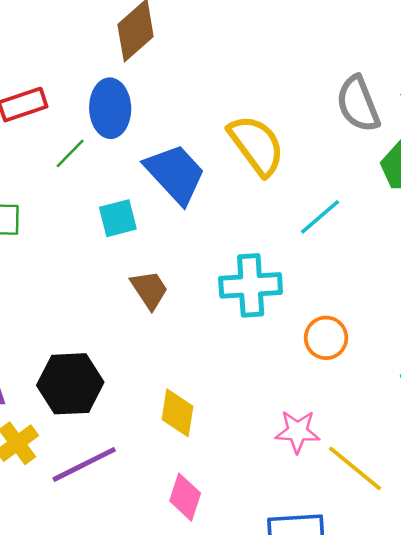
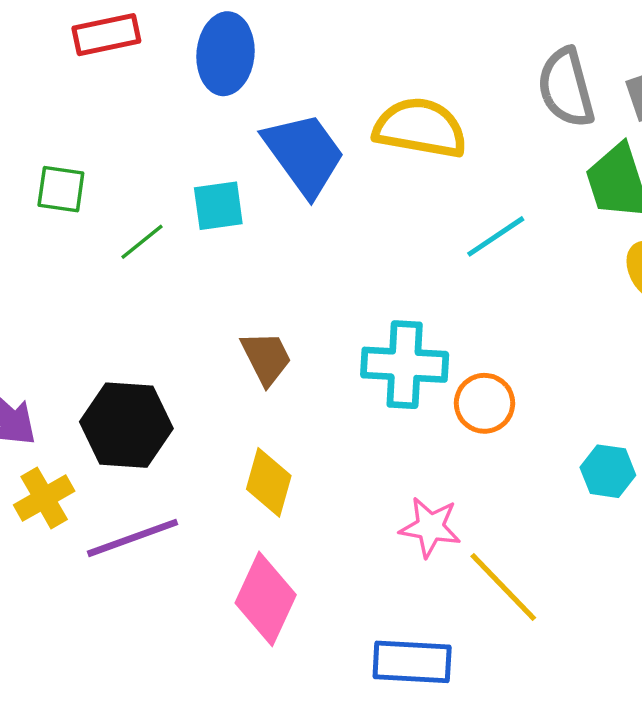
yellow semicircle: (256, 145) -> (420, 128), turned -50
green line: (70, 153) -> (142, 242), moved
cyan cross: (251, 285) -> (405, 365), moved
brown trapezoid: (149, 290) -> (266, 358), moved
pink diamond: (185, 497) -> (266, 599), size x1.4

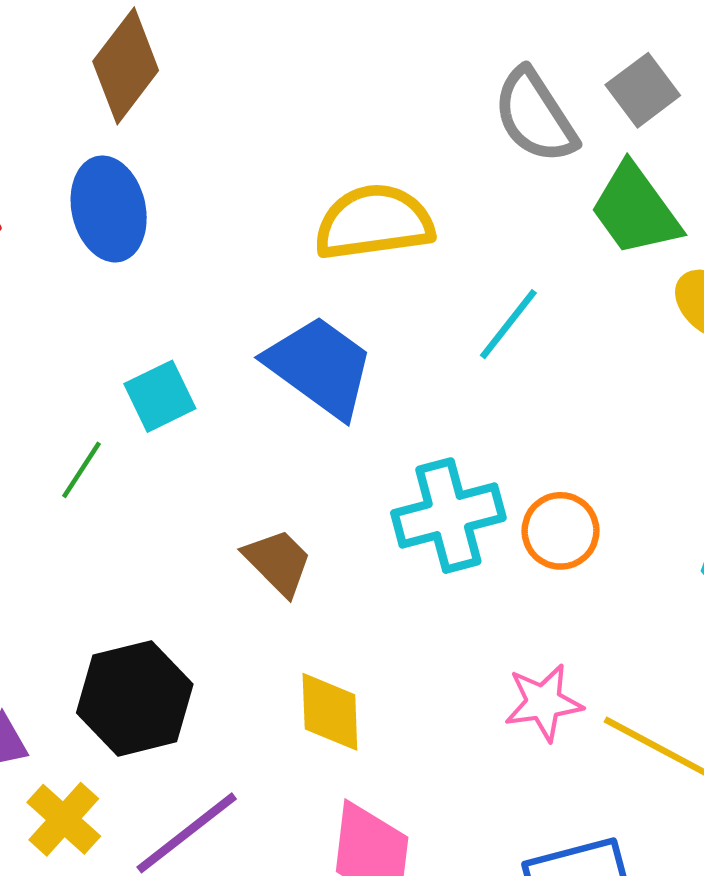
blue trapezoid: (304, 154) -> (320, 367), moved

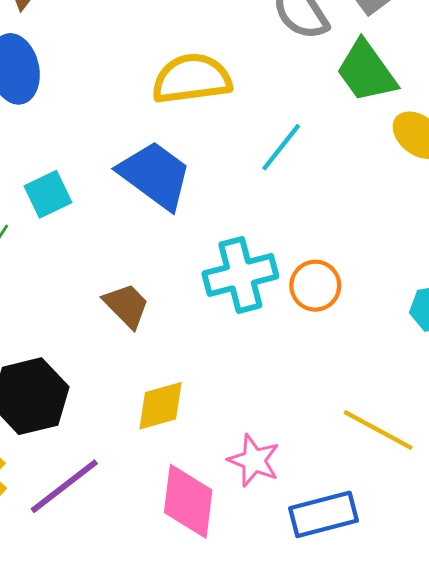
pink star: (543, 702) -> (254, 461), moved, turned 30
yellow diamond: (330, 712) -> (161, 406), turned 76

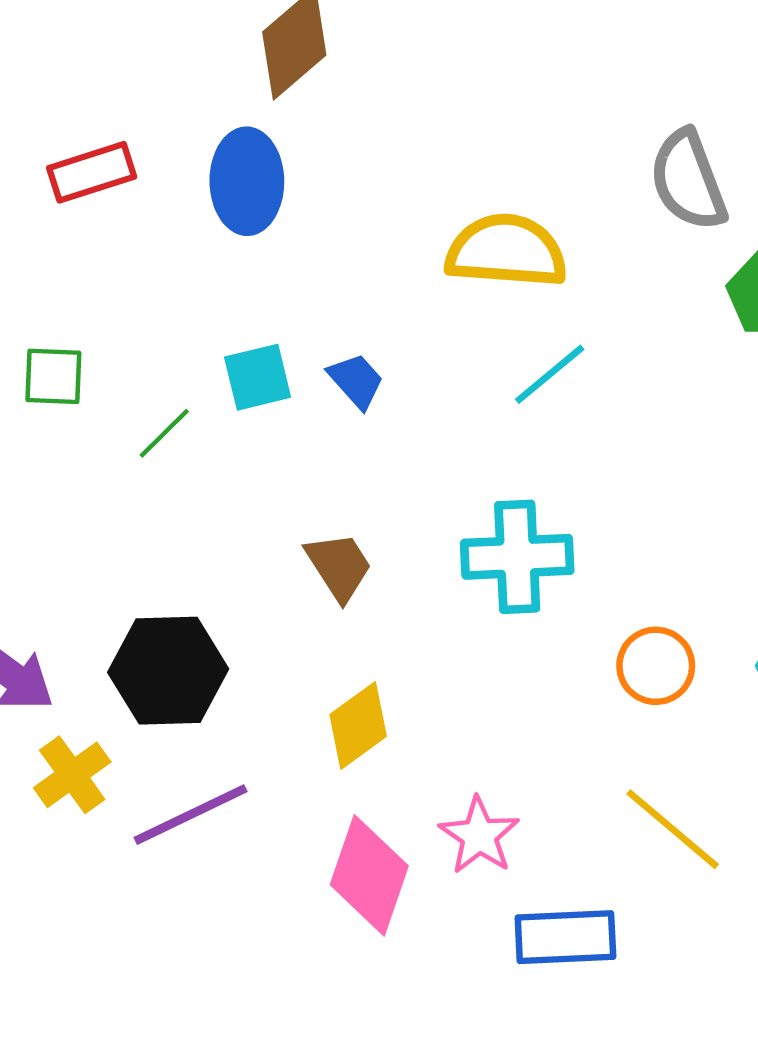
cyan line: (281, 147) -> (550, 374), moved
blue trapezoid: (155, 175) -> (356, 381), moved, size x0.5
orange circle: (315, 286) -> (656, 666), moved
yellow diamond: (161, 406) -> (358, 725), turned -32

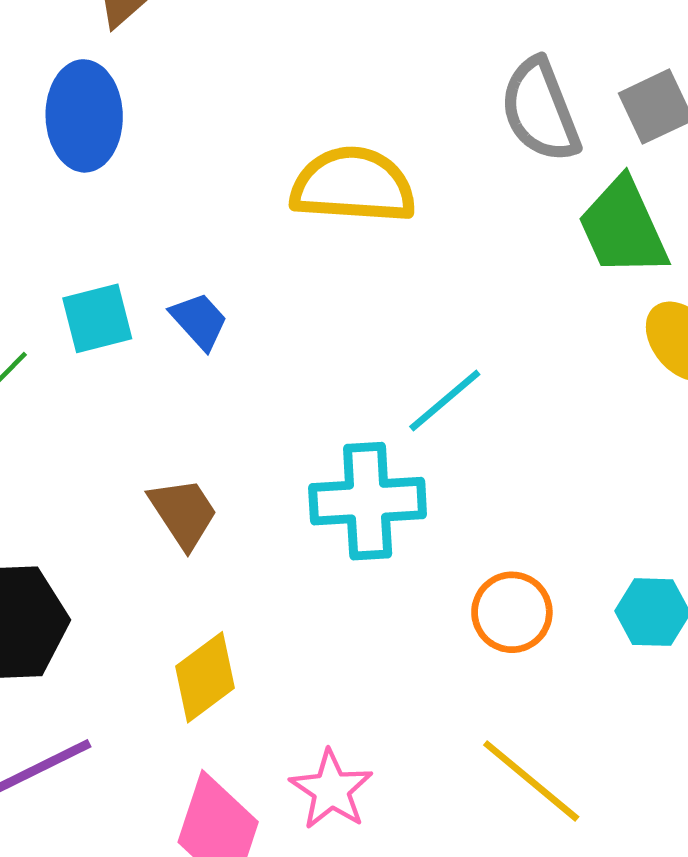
cyan line: (550, 374) -> (445, 400), moved

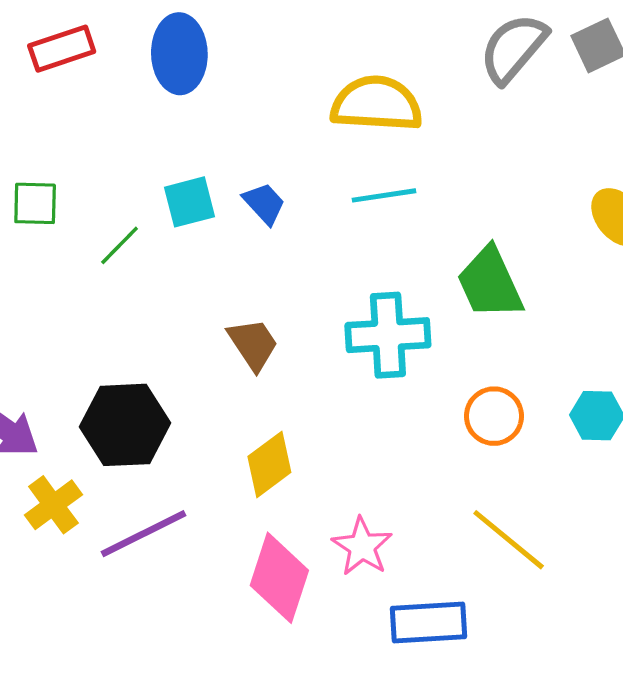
gray semicircle: (540, 110) -> (513, 48), turned 62
green trapezoid: (623, 228) -> (490, 283), moved
cyan line: (445, 400) -> (384, 195), moved, turned 32

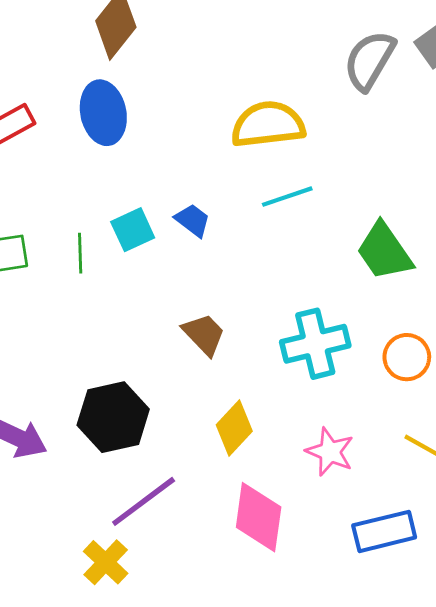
green line: (120, 245) -> (80, 253), moved, turned -36
cyan cross: (388, 335) -> (315, 344), moved
yellow cross: (53, 505) -> (106, 562), moved
pink star: (362, 547) -> (330, 452), moved

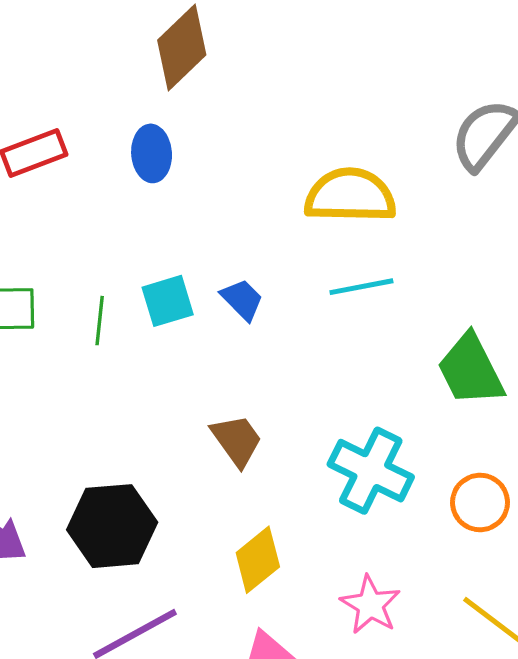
blue ellipse: (103, 113) -> (152, 153), size x0.7
cyan cross: (315, 344) -> (371, 471), turned 32

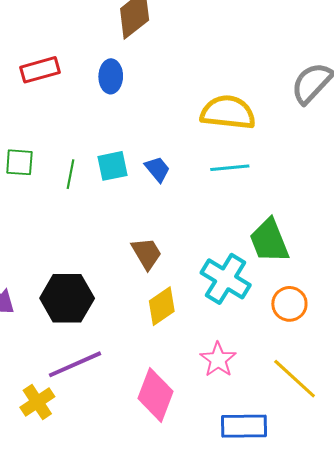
green trapezoid: (471, 370) -> (269, 241), moved
yellow diamond: (258, 560) -> (162, 306), moved

